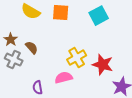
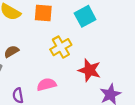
brown semicircle: (32, 48) -> (11, 51), turned -80
yellow cross: (77, 58) -> (61, 47), moved

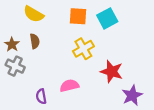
orange square: (43, 13) -> (78, 16), moved
brown semicircle: (11, 51) -> (35, 41), moved, turned 112

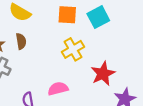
red star: (112, 72) -> (103, 74), turned 30

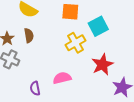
cyan square: (98, 17) -> (98, 26), moved

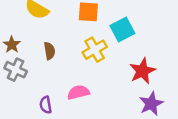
brown semicircle: (29, 36) -> (49, 51), moved
red star: (102, 65) -> (142, 71), moved

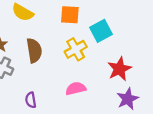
brown semicircle: (49, 51) -> (34, 50), size x1.5
pink semicircle: (78, 92) -> (76, 89), moved

